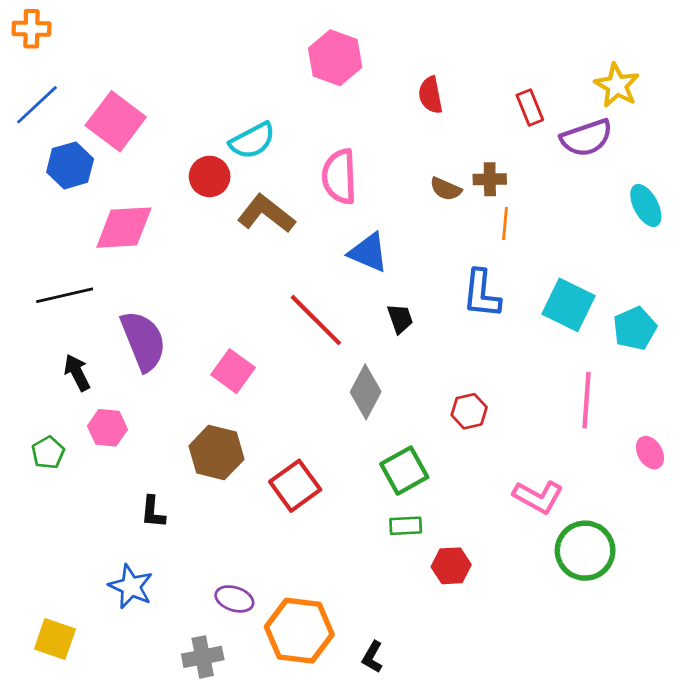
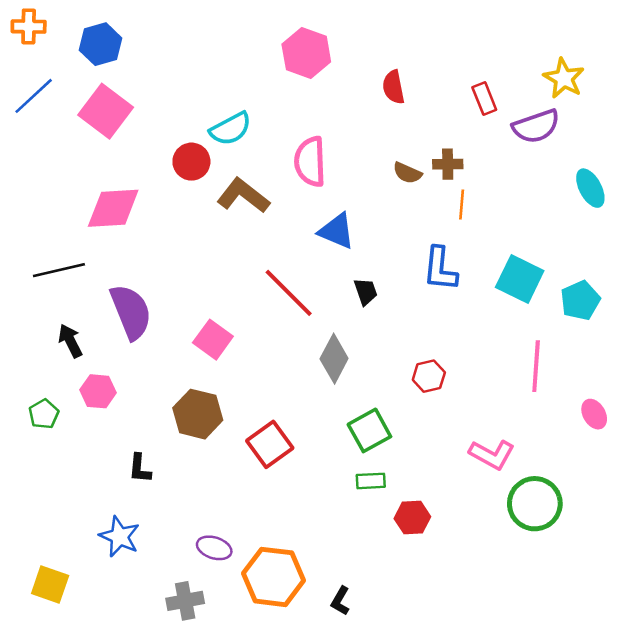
blue hexagon: (70, 165) -> (101, 44), moved

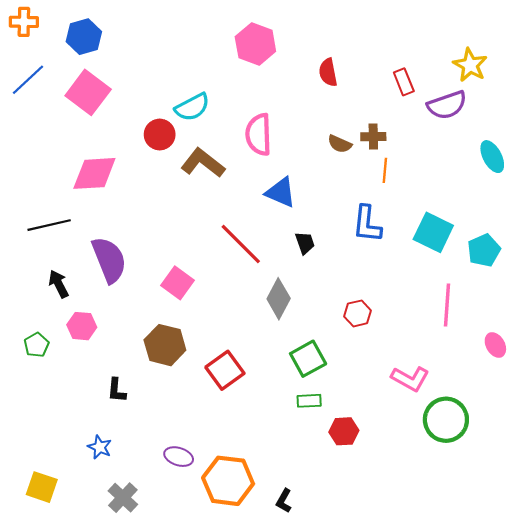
blue star: (119, 537) -> (100, 447), size x0.7
gray cross: (185, 601) -> (123, 498), moved, turned -36

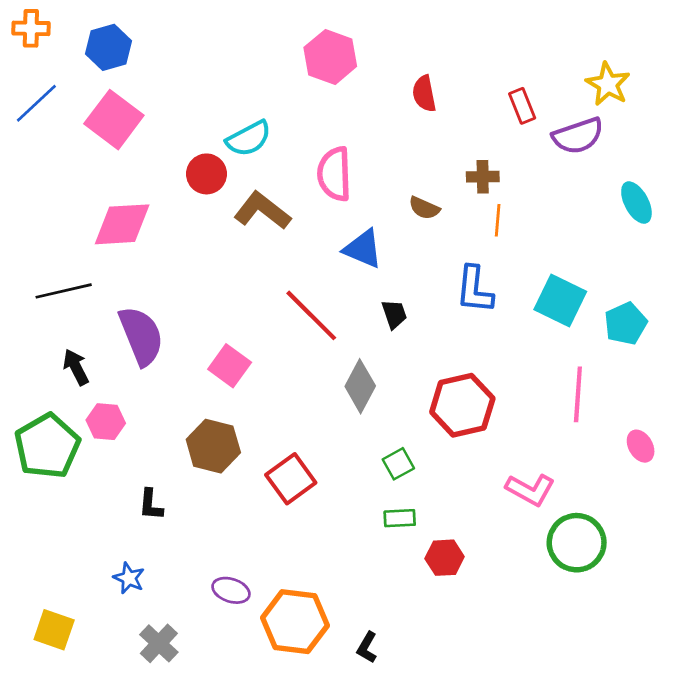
brown semicircle: (340, 144) -> (424, 208), moved
red hexagon: (358, 313) -> (462, 405), size x1.8
green pentagon: (37, 345) -> (47, 446), size x2.0
green square: (308, 359) -> (398, 464), size x0.7

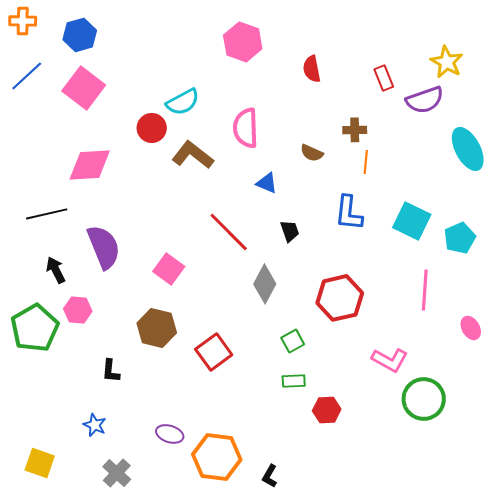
cyan ellipse: (636, 203) -> (468, 149), size x1.4
blue triangle: (363, 249) -> (267, 183), size x0.7

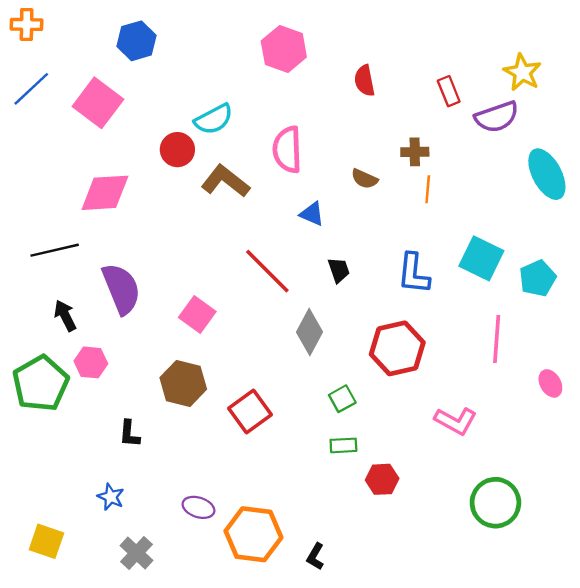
blue hexagon: (80, 35) -> (136, 41), moved
blue L-shape: (349, 213) -> (414, 274), moved
green circle: (424, 399) -> (495, 503), moved

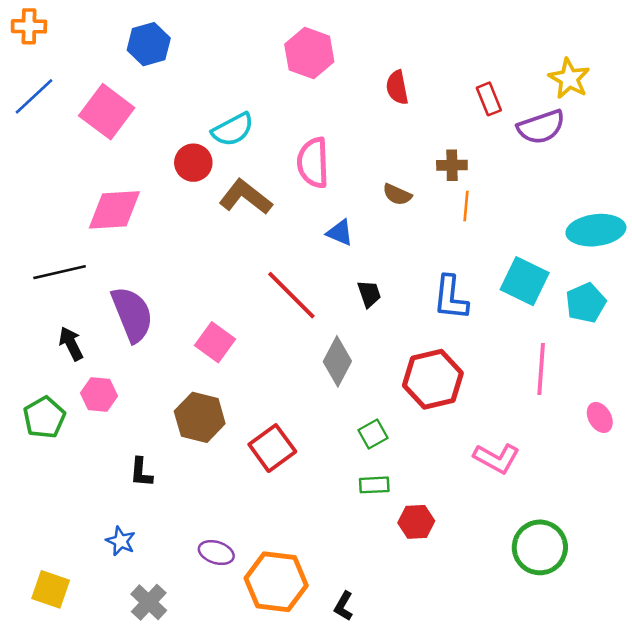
cyan ellipse: (547, 174) -> (596, 230), moved, turned -69
green pentagon: (41, 383) -> (44, 417), size x0.7

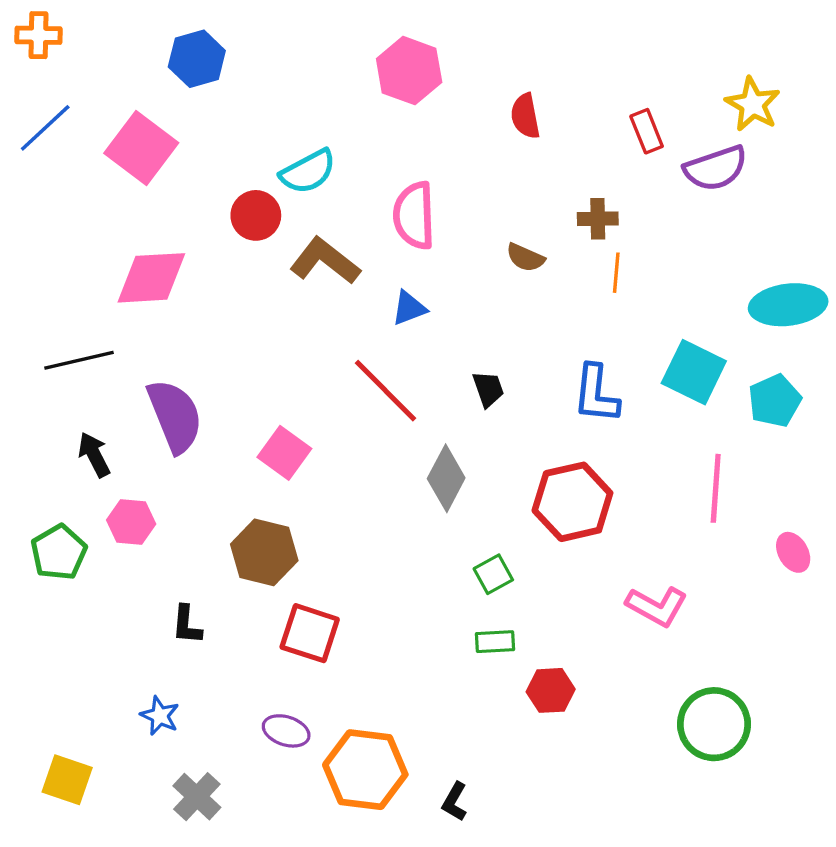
blue triangle: (340, 233) -> (409, 308), moved, turned -44
red square: (272, 448) -> (310, 633), moved, turned -36

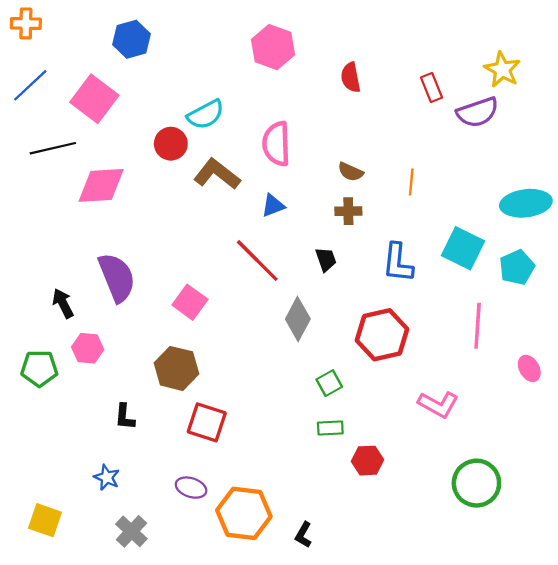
brown cross: (598, 219) -> (348, 211), moved
black line: (79, 360) -> (53, 148), moved
green pentagon: (59, 552) -> (39, 368), turned 30

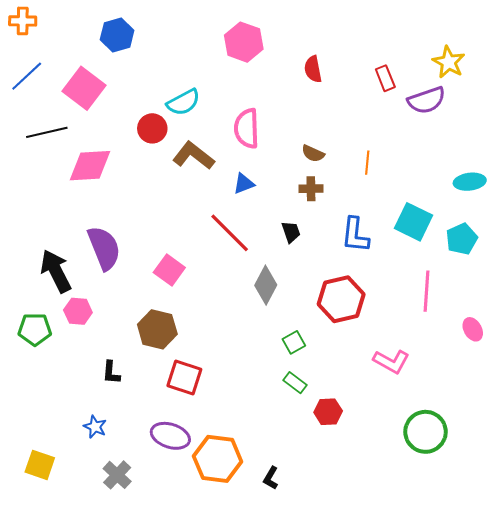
cyan ellipse: (526, 203) -> (470, 182), size x0.7
black arrow: (63, 303) -> (56, 271), size x1.6
green rectangle: (330, 428) -> (295, 383), turned 40
purple ellipse: (191, 488) -> (170, 436), size x1.4

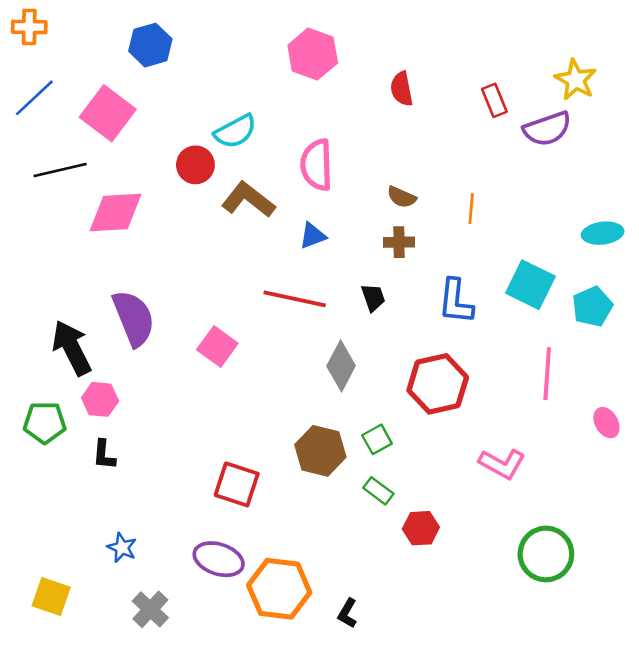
red line: (230, 233) -> (295, 299), turned -33
brown hexagon: (157, 329) -> (320, 451), moved
black L-shape: (111, 373) -> (104, 455), moved

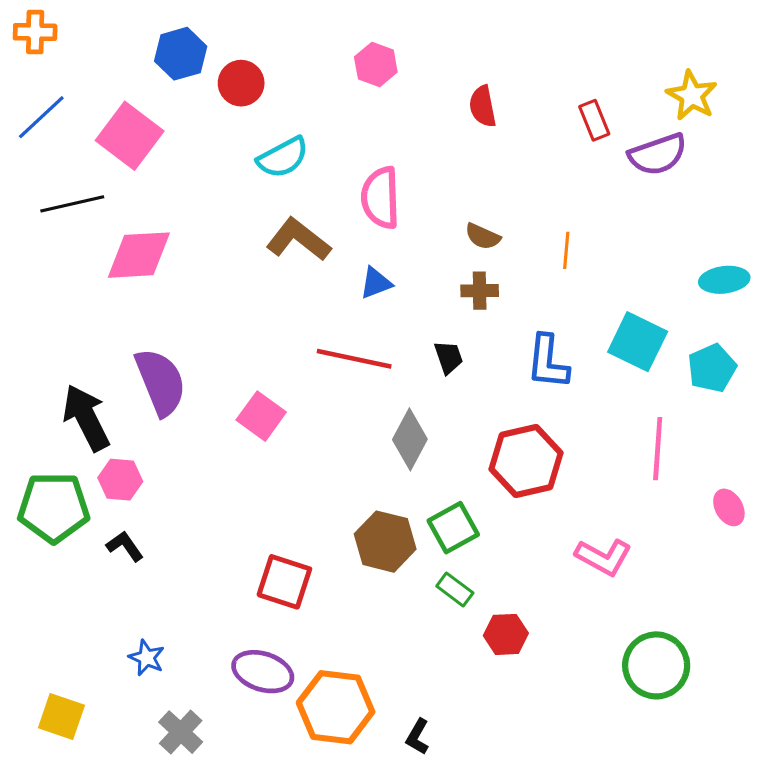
pink hexagon: (313, 54) -> (376, 65), size x0.7
red circle: (195, 165) -> (241, 83), moved
green pentagon: (45, 423) -> (54, 507), size x1.4
green square: (377, 439) -> (453, 528), size x1.4
black L-shape: (104, 455) -> (125, 546), turned 140

